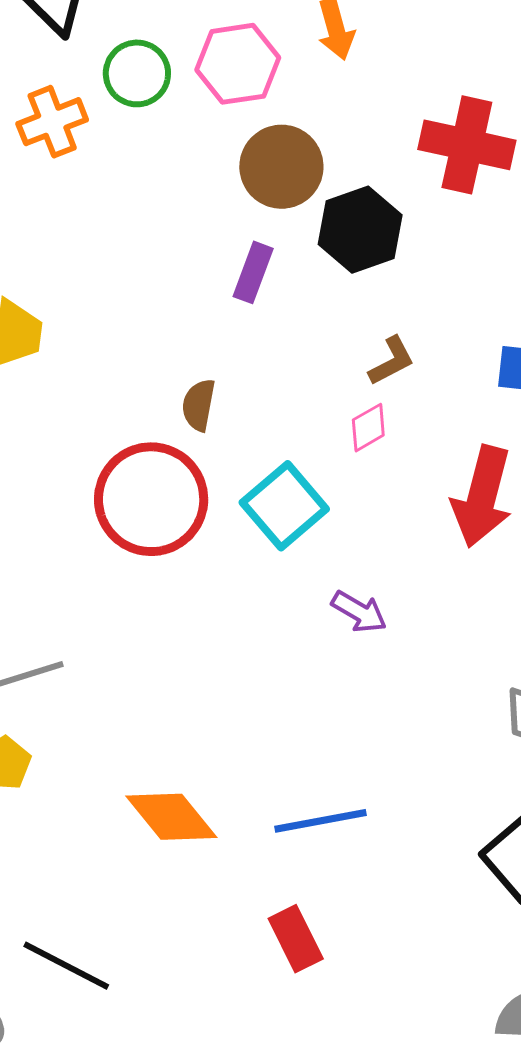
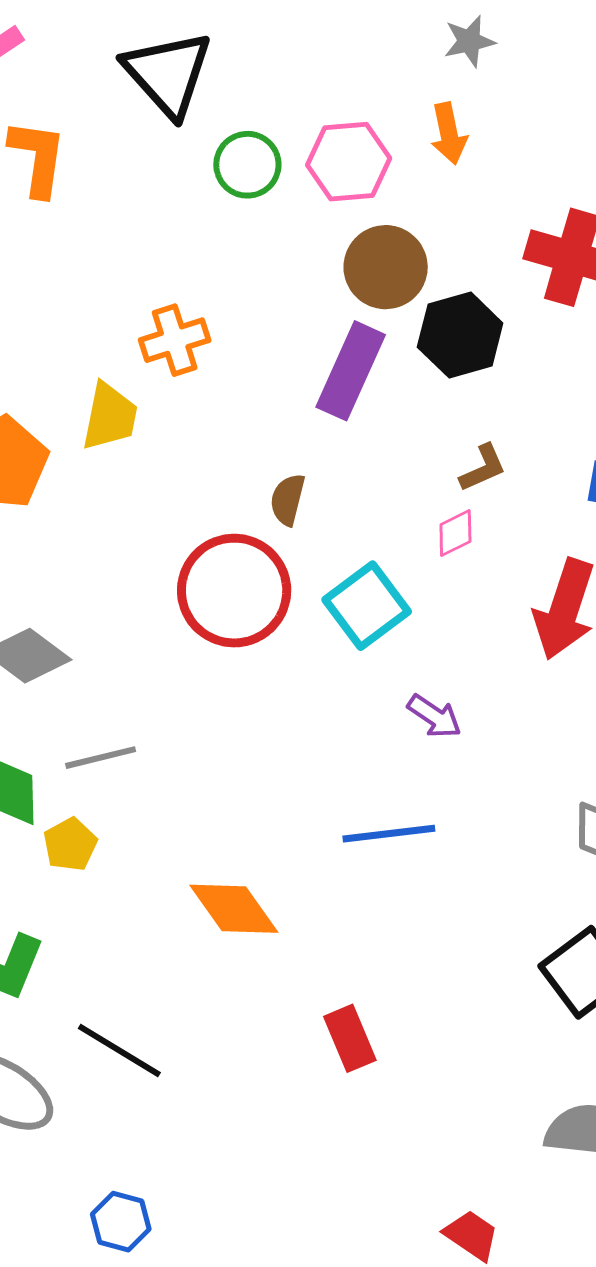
orange cross: (52, 122) -> (175, 340), moved
purple rectangle: (253, 272) -> (351, 371), size x1.6
blue line: (321, 821) -> (389, 834), moved

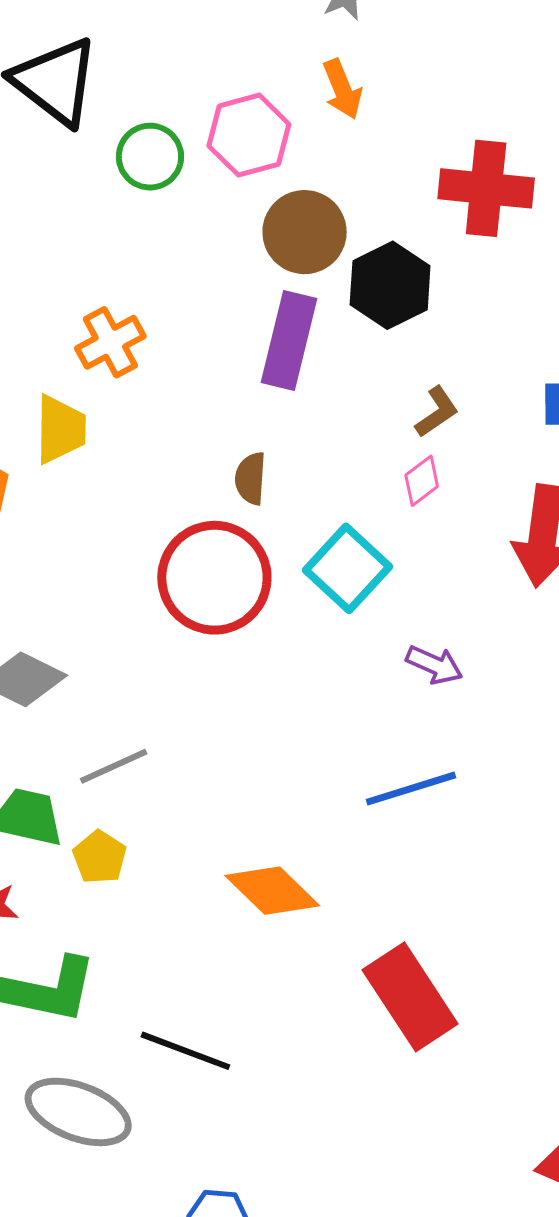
red rectangle: (350, 1038) -> (410, 997), size x1.6

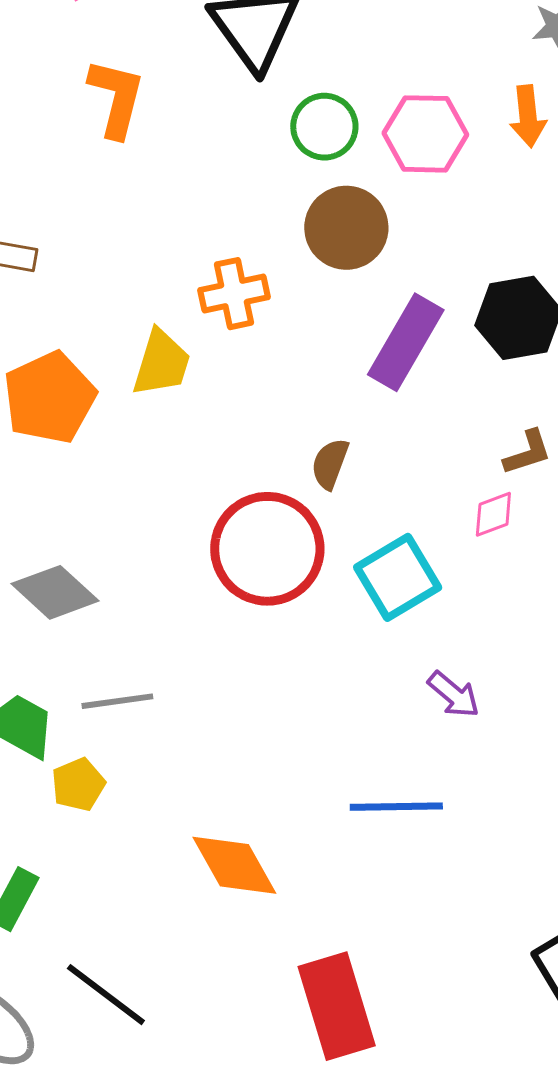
brown circle: (305, 232) -> (346, 228), moved

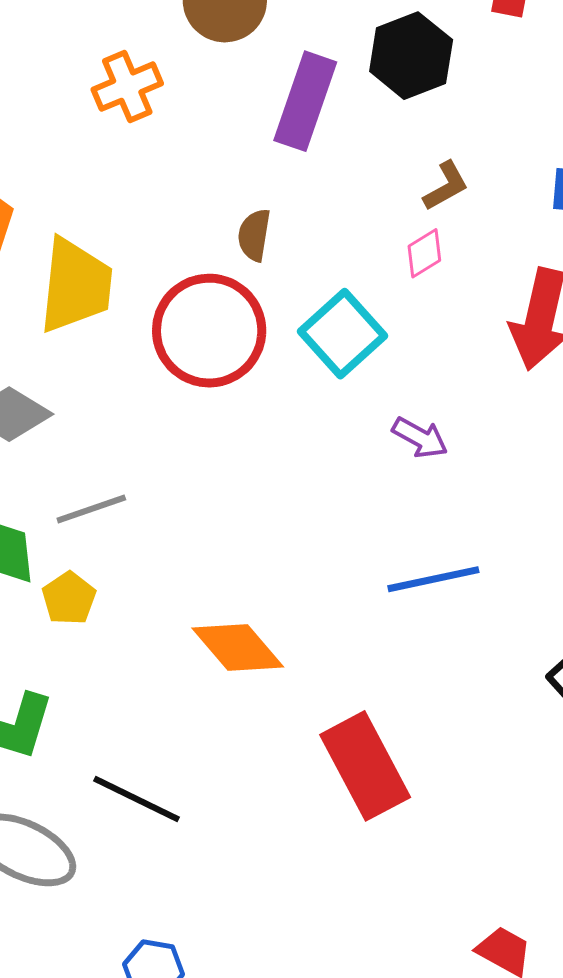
yellow trapezoid: (161, 363) -> (76, 285), moved, size x1.4
blue line: (396, 807) -> (433, 579), moved

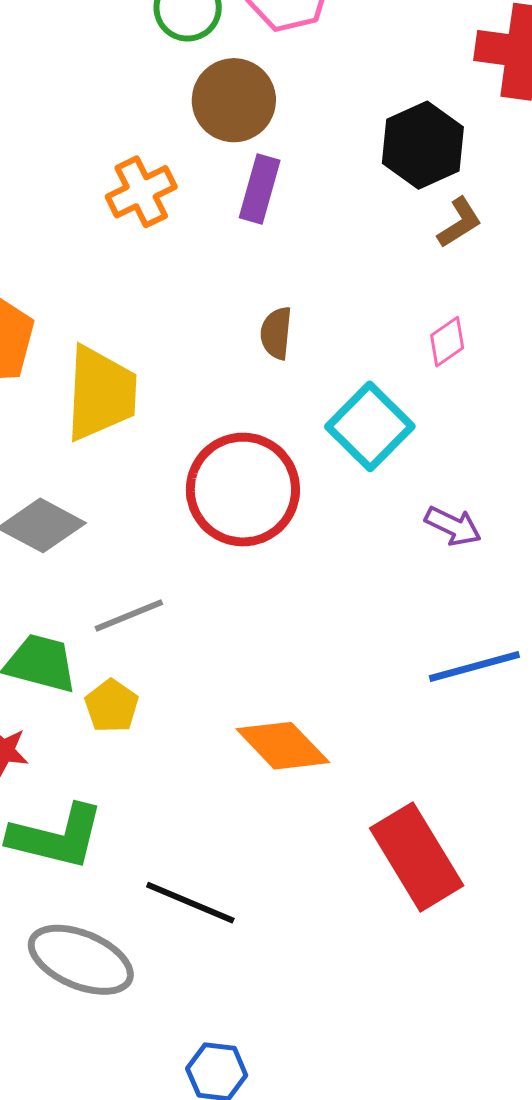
purple rectangle: (305, 101) -> (260, 189), moved, size x0.7
brown L-shape: (446, 186) -> (459, 223), moved
red circle: (209, 331) -> (243, 490), moved

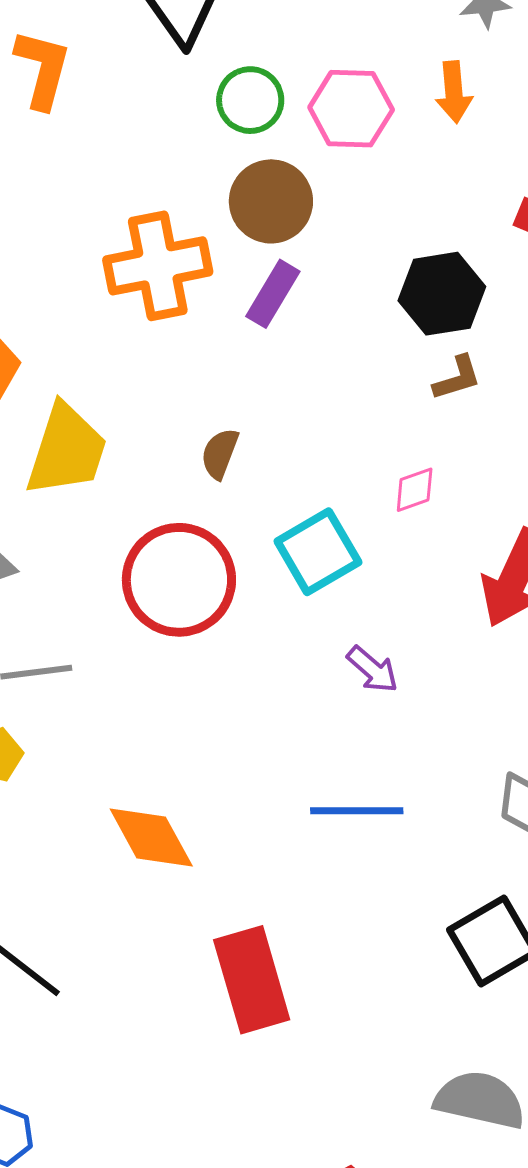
orange cross: (141, 192) -> (158, 266), size x1.5
brown semicircle: (276, 333) -> (220, 454), moved

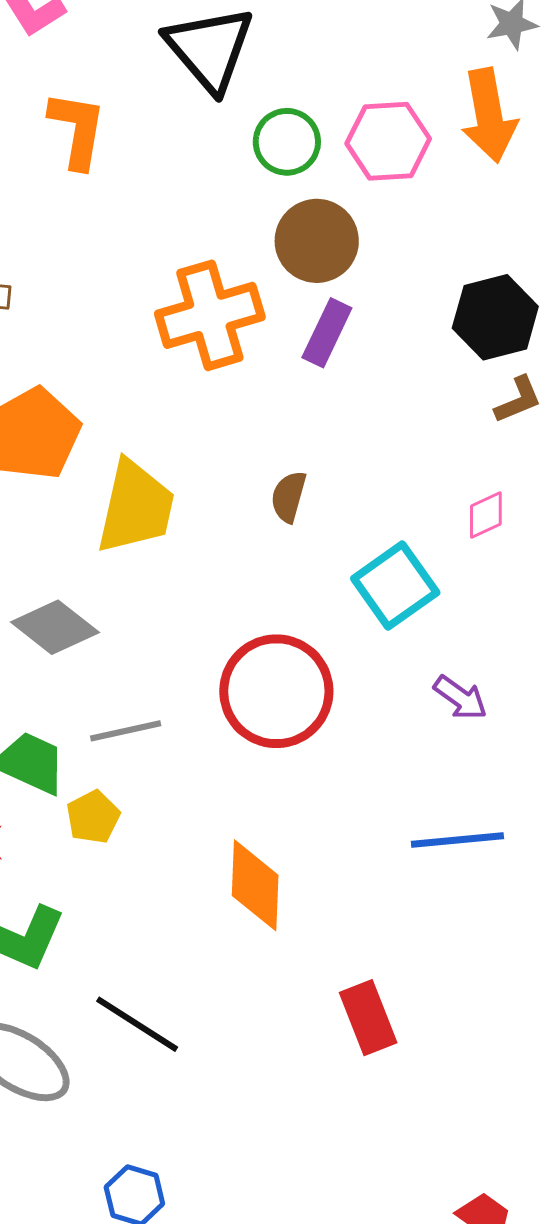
orange arrow: (454, 92) -> (489, 115), size x1.5
red circle: (179, 580) -> (276, 691), moved
orange diamond: (151, 838) -> (255, 885), turned 36
red rectangle: (252, 980) -> (368, 1018), size x0.7

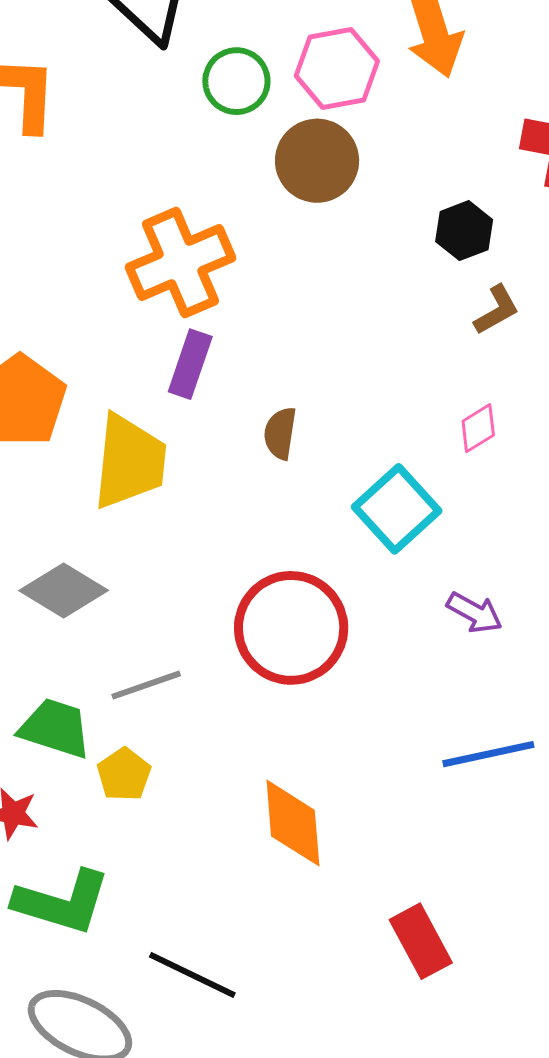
brown circle: (317, 241) -> (317, 161), moved
black hexagon: (495, 317) -> (464, 231), size x0.7
purple rectangle: (327, 333) -> (190, 364), moved

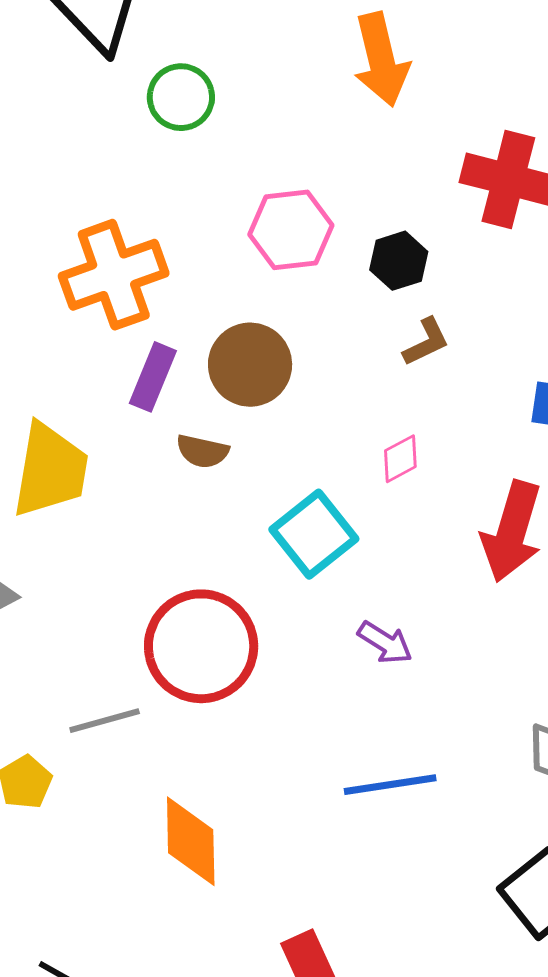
pink hexagon: (337, 68) -> (291, 230), moved
brown circle: (317, 161) -> (250, 365), moved
purple rectangle: (190, 364) -> (153, 377), moved
brown semicircle: (280, 433) -> (202, 451), turned -90
gray line: (146, 685) -> (105, 721), moved

